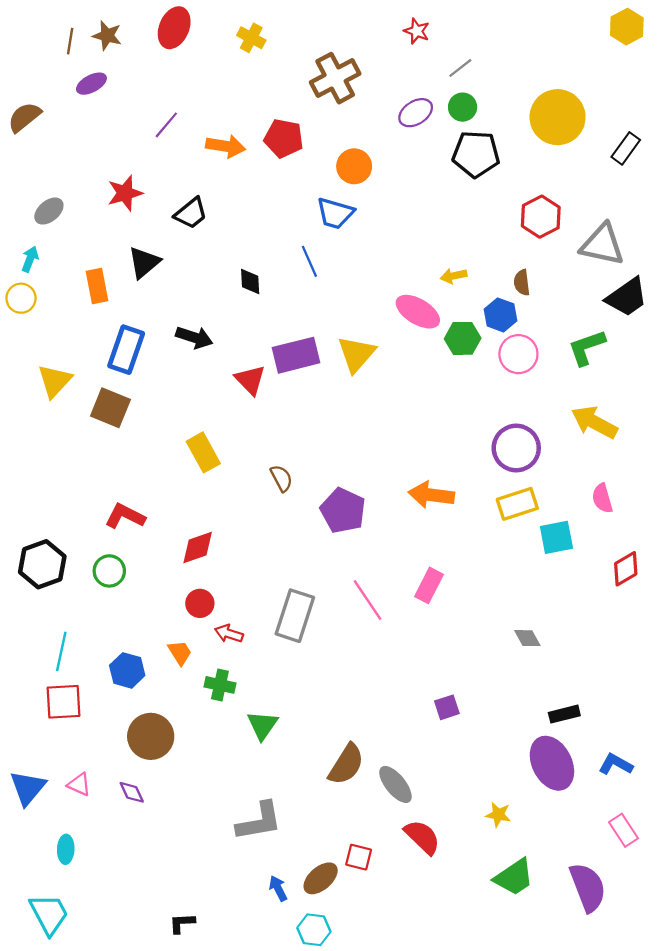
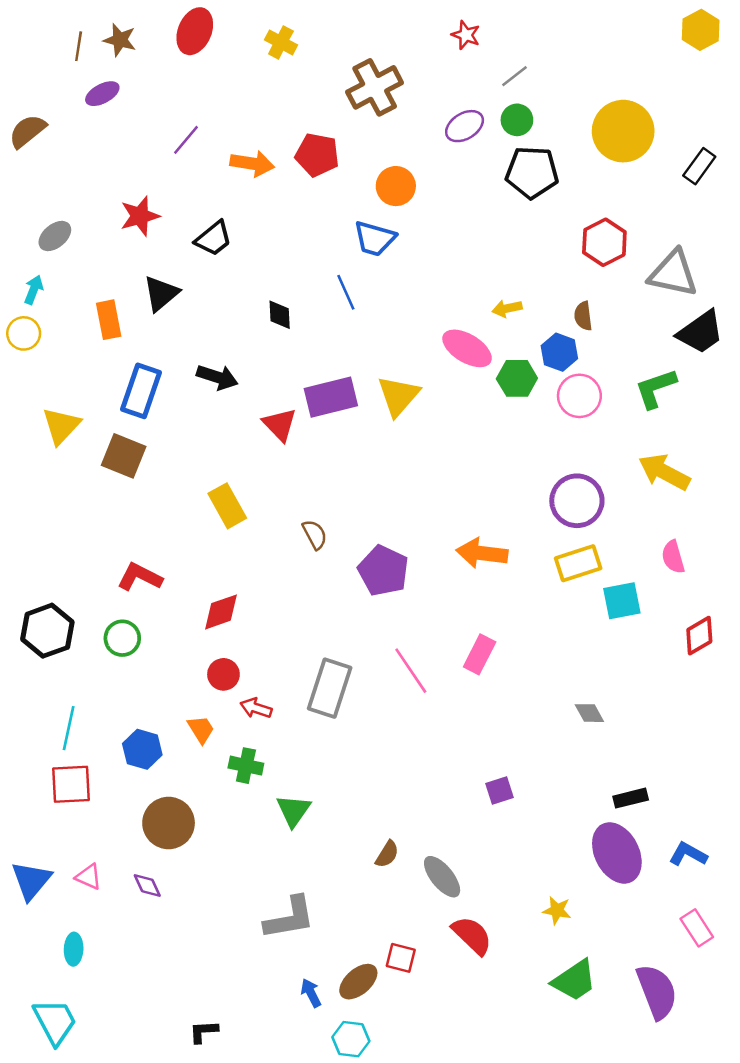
brown semicircle: (346, 764) -> (387, 854), size x0.6

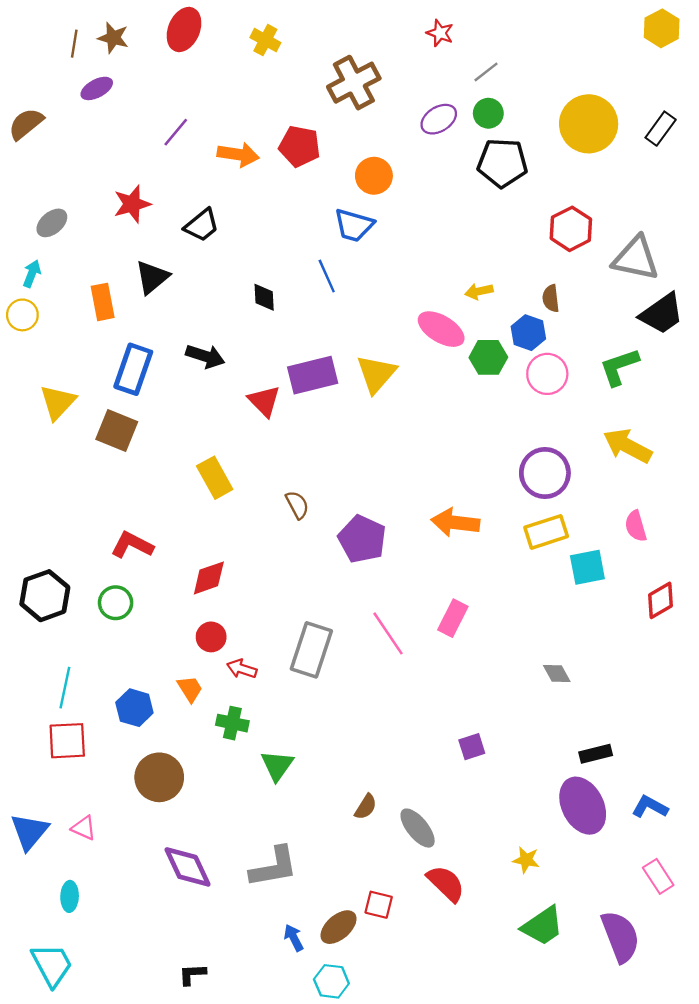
black rectangle: (699, 166) -> (661, 129), moved
purple diamond: (147, 885) -> (188, 867), moved, size x1.8

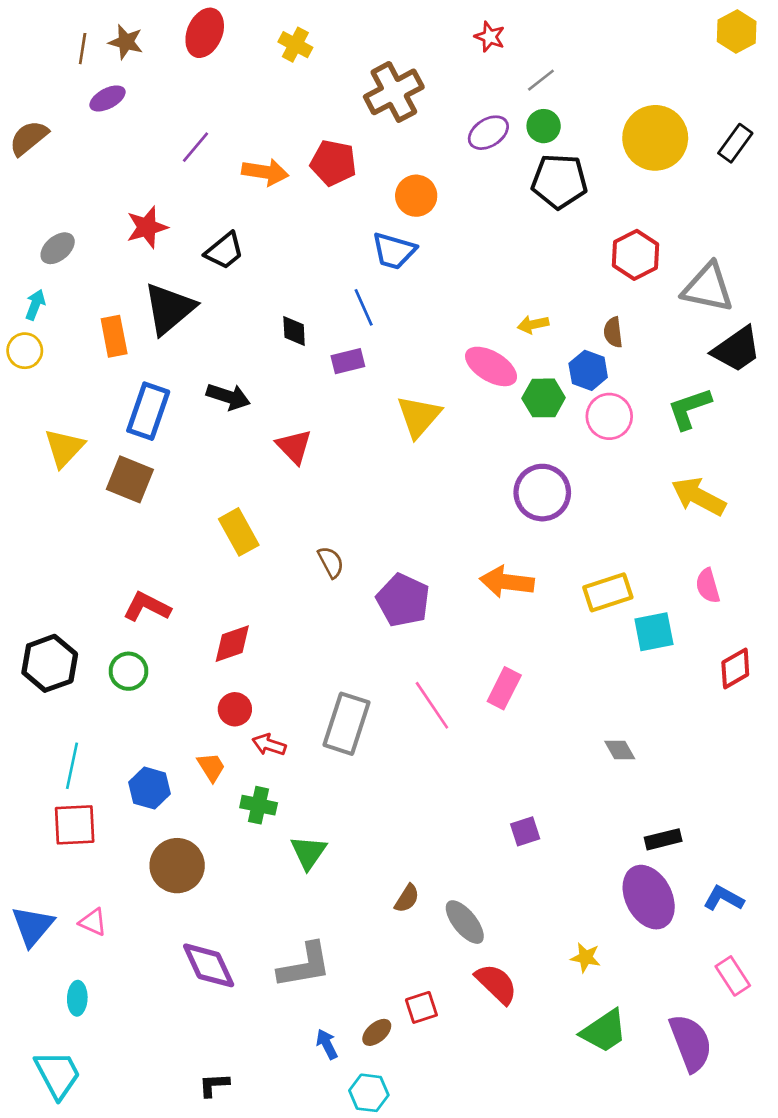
black triangle: (152, 277) -> (169, 309), size x1.4
purple rectangle: (313, 375) -> (348, 361), moved, size x0.6
purple circle: (545, 473) -> (542, 493), moved
red square: (379, 905) -> (421, 1007), turned -32
brown ellipse: (339, 927) -> (377, 1032), size x0.7

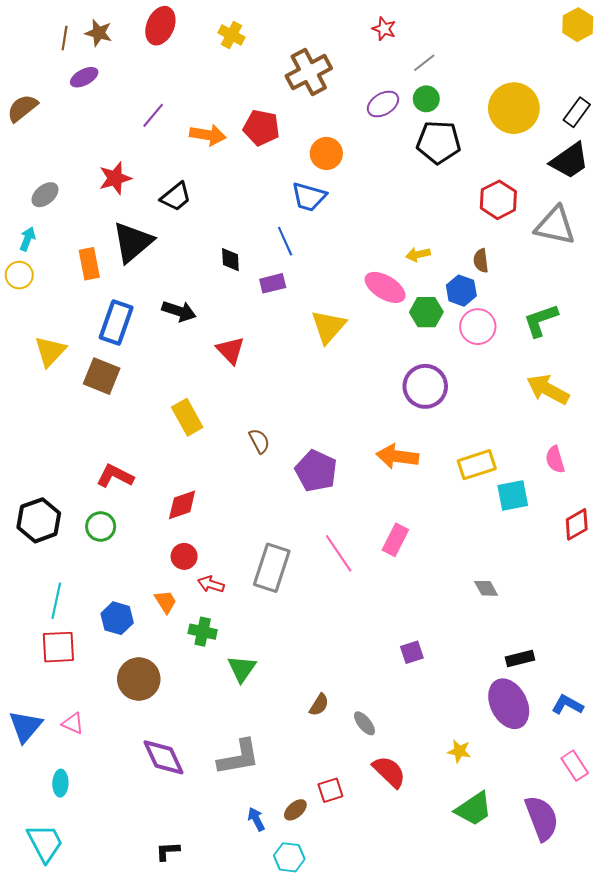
black trapezoid: (737, 349) -> (570, 161), moved
gray ellipse: (465, 922) -> (364, 723), size x0.7

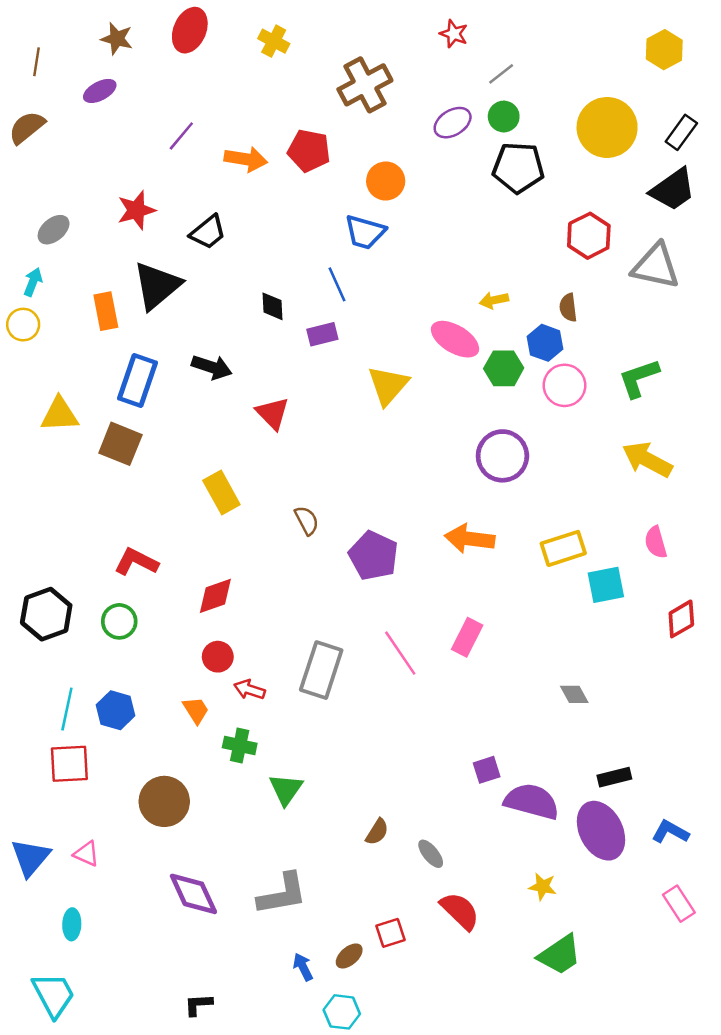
yellow hexagon: (578, 25) -> (664, 50), moved
brown line: (65, 38) -> (36, 62), moved
yellow triangle: (50, 351) -> (60, 415), turned 44
blue hexagon: (117, 618) -> (116, 710), moved
purple semicircle: (542, 818) -> (532, 801), moved, turned -54

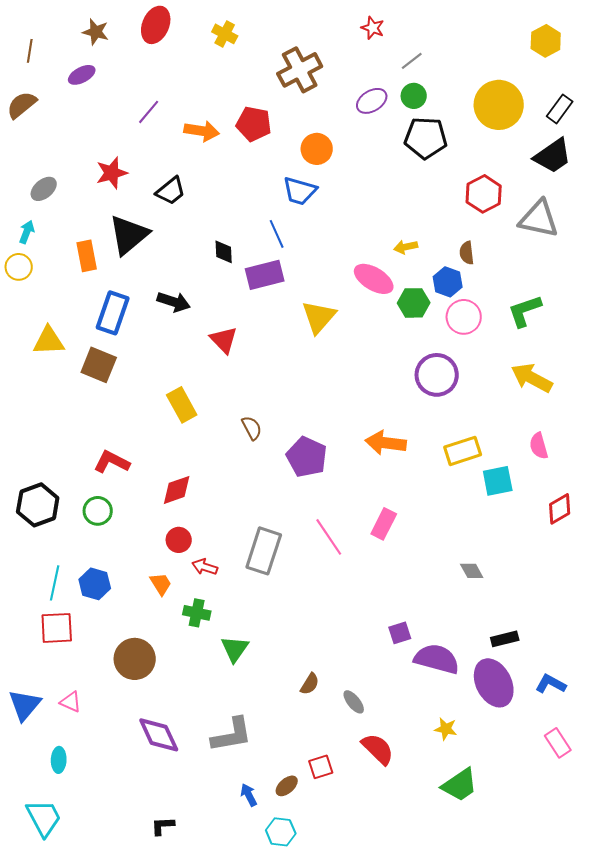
purple rectangle: (322, 334) -> (265, 275), size x1.5
purple circle: (502, 456) -> (437, 375), moved

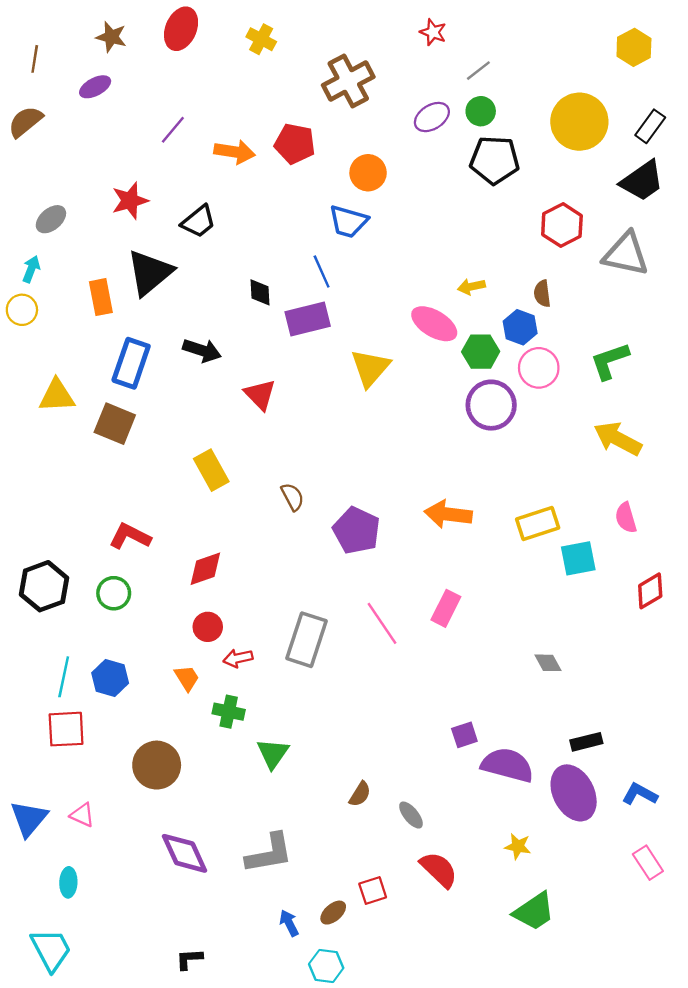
purple circle: (437, 375) -> (491, 405), moved
red arrow: (205, 567) -> (238, 658), turned -30

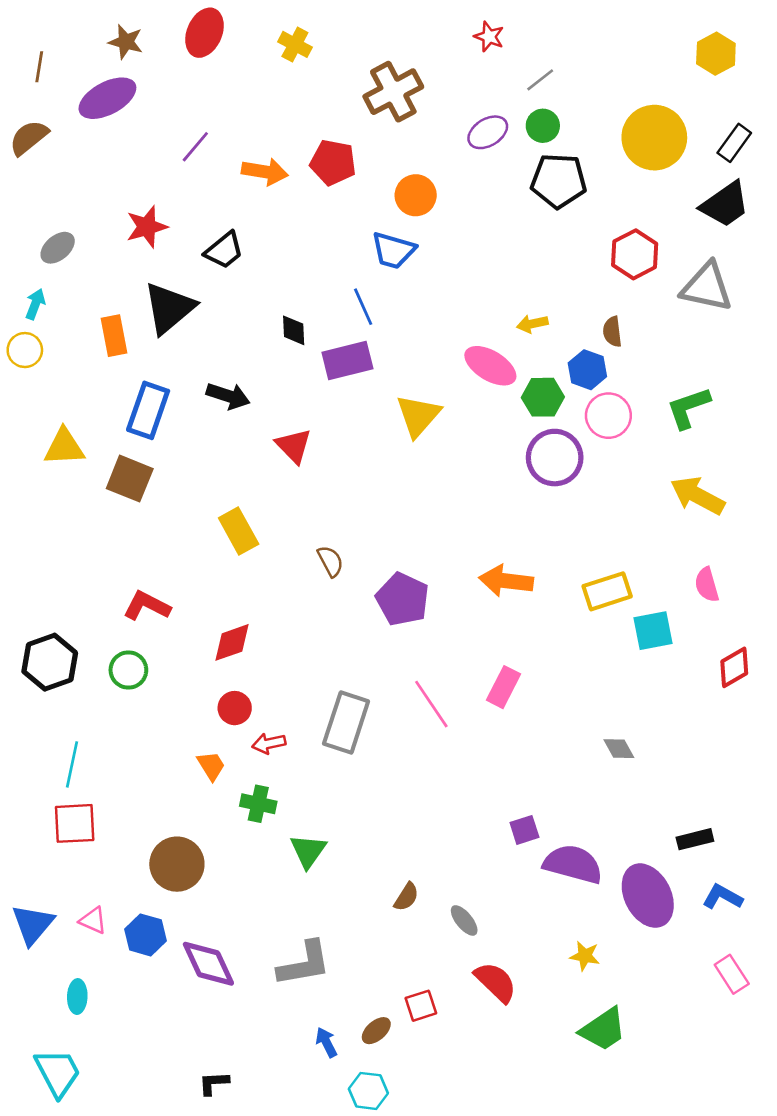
purple ellipse: (95, 87) -> (107, 98), size x1.6
blue hexagon: (110, 678) -> (145, 935), moved
black rectangle: (586, 742) -> (695, 839), moved

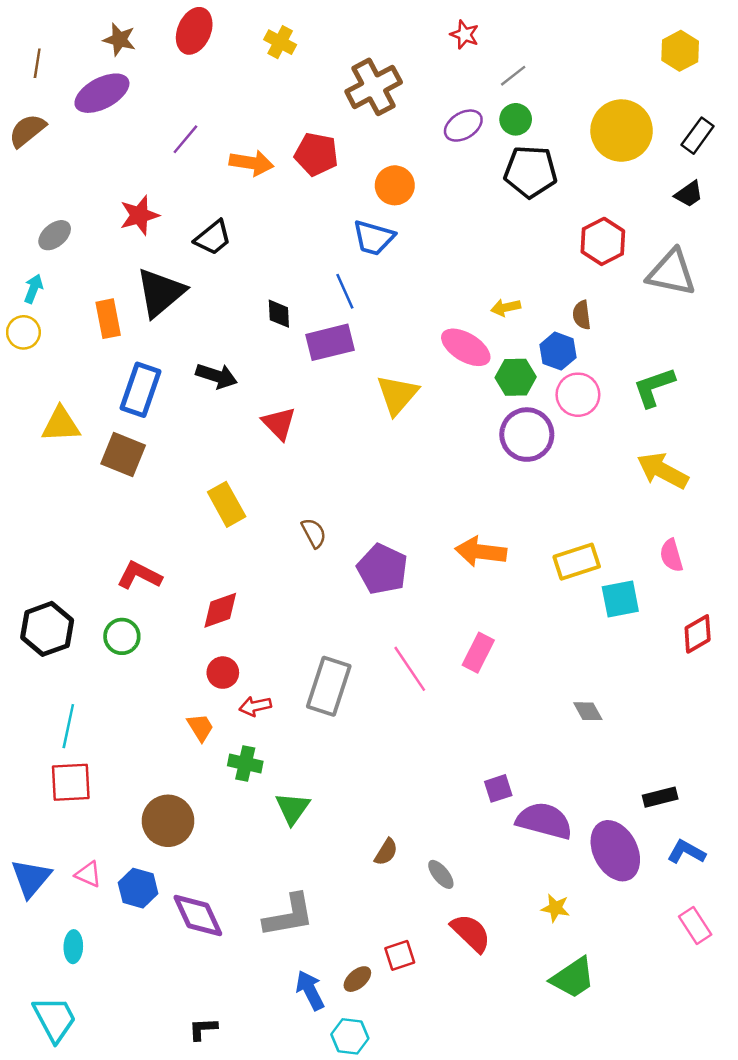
black trapezoid: (725, 204) -> (689, 194), size x0.6
blue arrow: (326, 1042) -> (310, 990), size x1.4

